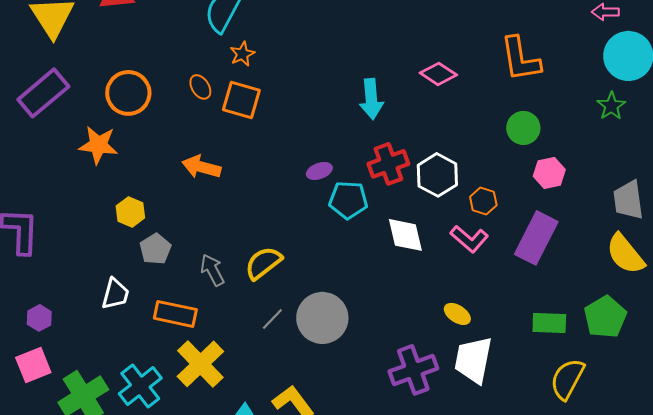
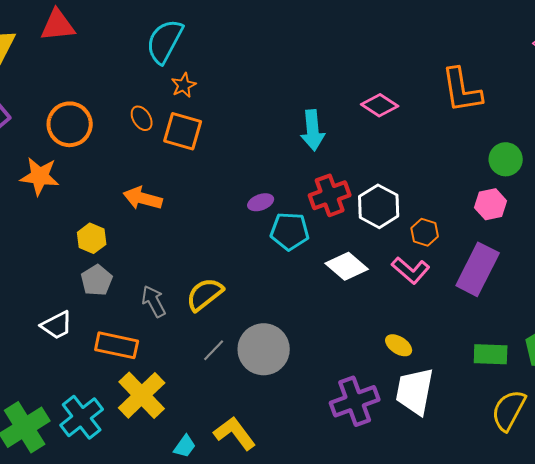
green circle: (523, 128) -> (506, 159), moved
yellow hexagon: (130, 212) -> (92, 238), moved
white diamond: (405, 235) -> (347, 266), turned -36
white trapezoid: (115, 294) -> (57, 325), turned 48

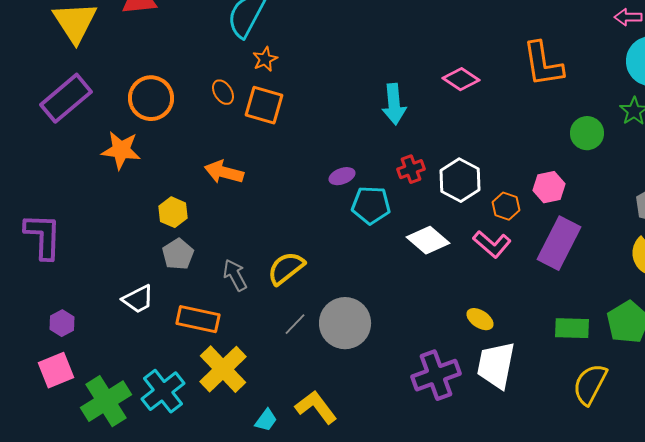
red cross: (330, 195) -> (411, 169), size x0.7
pink hexagon: (491, 204) -> (549, 187), moved

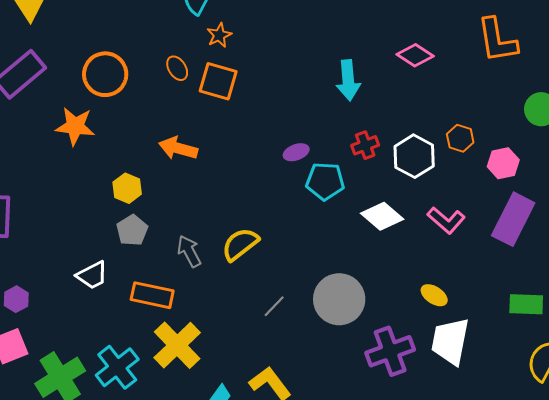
orange hexagon: (506, 206) -> (460, 138), moved
gray circle: (345, 323) -> (339, 299), moved
gray line: (295, 324) -> (274, 306), moved

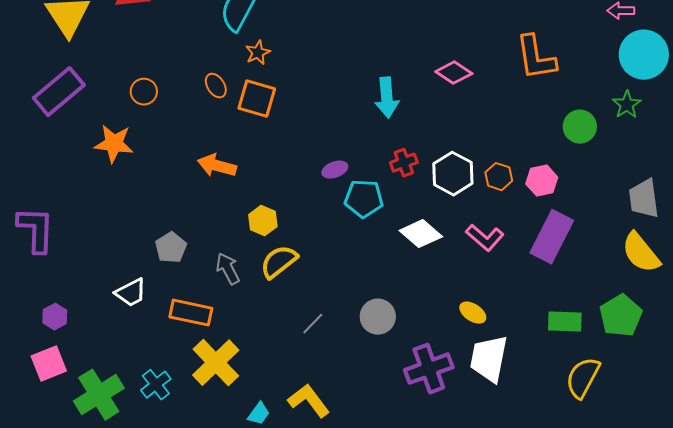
orange circle: (105, 74) -> (144, 92), size x0.6
orange hexagon: (460, 138) -> (499, 177), moved
yellow hexagon: (127, 188) -> (263, 221), moved
gray circle: (339, 299) -> (378, 317), size x0.7
cyan cross: (117, 367) -> (156, 385), size x0.7

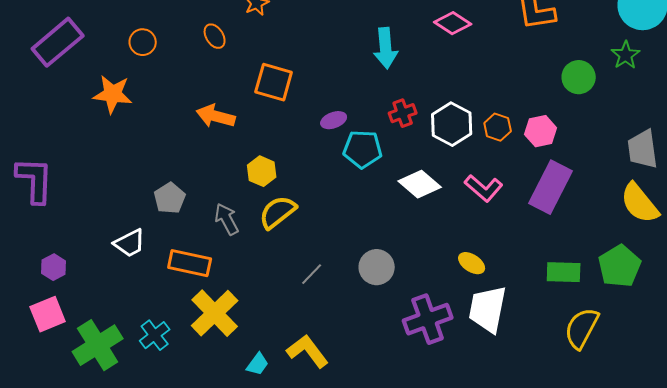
orange square: (257, 99) -> (274, 82), moved

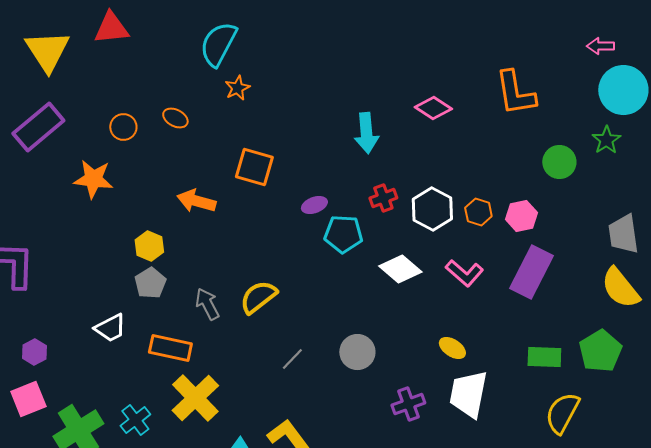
orange ellipse: (215, 36) -> (175, 118), moved, turned -30
yellow hexagon: (262, 171) -> (149, 246), moved
purple cross: (428, 319) -> (408, 404), size x0.7

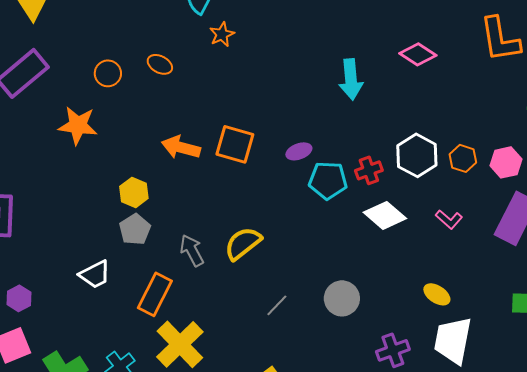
orange square: (254, 167) -> (235, 144), moved
red cross: (383, 198) -> (369, 170), moved
pink L-shape: (464, 273) -> (449, 219), size x0.7
orange rectangle: (170, 348) -> (155, 294), turned -75

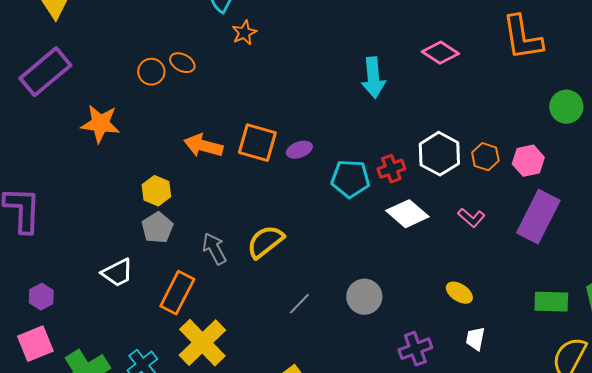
orange circle: (108, 73) -> (151, 72), moved
purple ellipse: (299, 151) -> (299, 150), moved
white trapezoid: (453, 340) -> (475, 339), size x0.5

